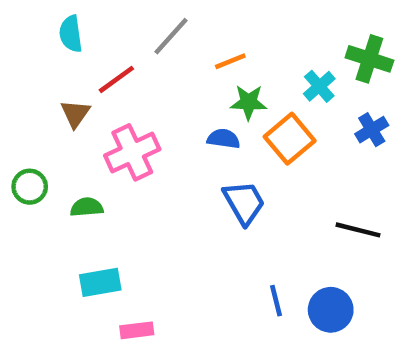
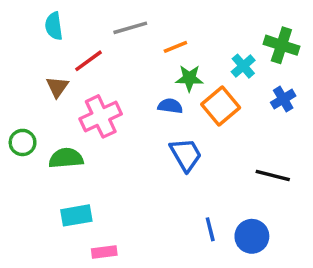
gray line: (171, 36) -> (130, 28), turned 32
green semicircle: (87, 207) -> (66, 158), size x1.4

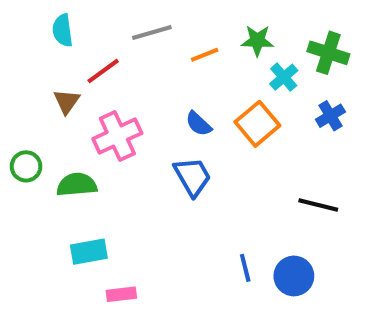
green star: (189, 78) -> (257, 41), moved
blue semicircle: (170, 106) -> (199, 124), turned -145
blue trapezoid: (186, 155) -> (192, 177), moved

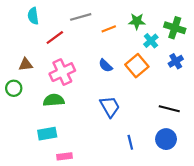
brown triangle: (67, 101) -> (26, 65), moved, turned 48
blue trapezoid: (192, 177) -> (110, 107), moved
green semicircle: (77, 185) -> (54, 100), moved
blue circle: (294, 276) -> (166, 139), moved

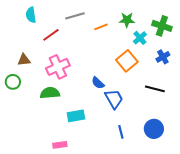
blue semicircle: (106, 66) -> (98, 83), moved
blue trapezoid: (110, 107) -> (114, 99), moved
black line: (169, 109) -> (155, 89), moved
cyan rectangle: (47, 134) -> (76, 116), moved

